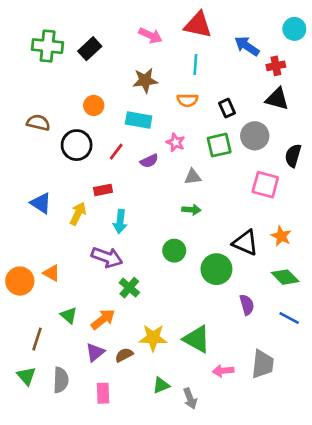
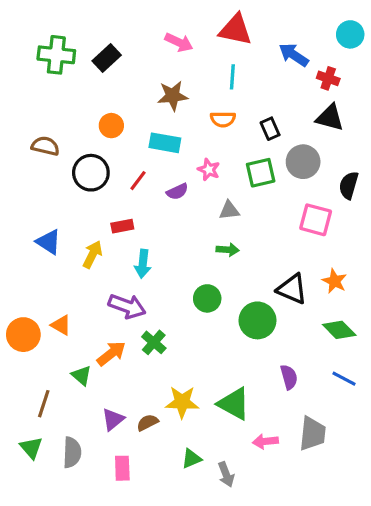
red cross: (276, 66) -> (328, 78), turned 30
purple semicircle: (247, 305) -> (289, 377), moved
orange arrow: (103, 319) -> (111, 353), moved

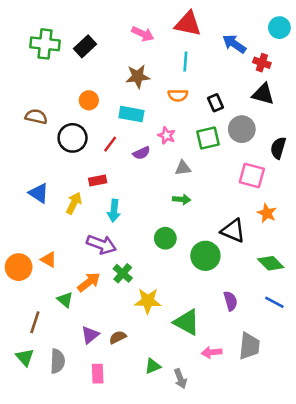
orange star: (334, 281) -> (267, 213), moved
yellow star: (182, 402) -> (148, 301), moved

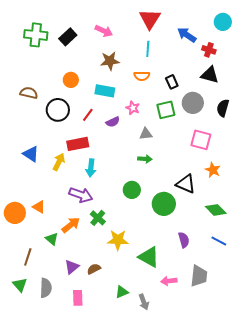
red triangle: (188, 24) -> (150, 19), turned 50
pink arrow: (143, 34) -> (104, 31), moved
black semicircle: (278, 148) -> (223, 108), moved
red rectangle: (98, 181) -> (78, 144), size x1.5

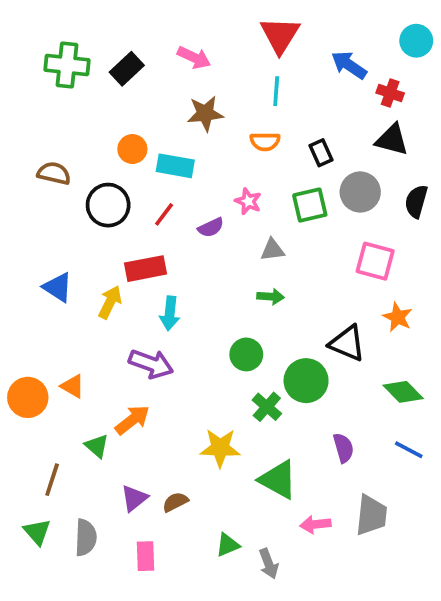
cyan rectangle: (105, 91) -> (175, 166), moved
green cross: (98, 218) -> (267, 407), moved

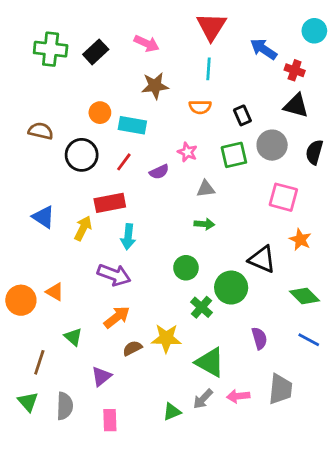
orange arrow: (132, 420) -> (117, 317), moved
brown semicircle: (175, 502) -> (132, 348), moved
gray arrow: (269, 564) -> (203, 399), moved, turned 65

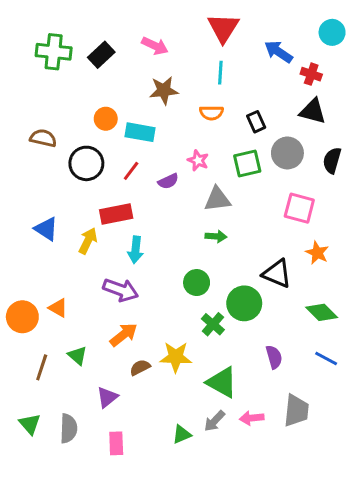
gray triangle: (206, 189) -> (217, 199), size x1.4
brown line: (39, 362) -> (42, 367), moved

